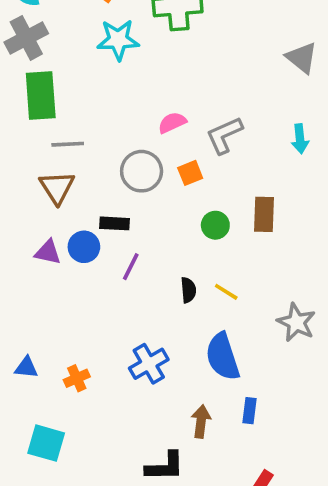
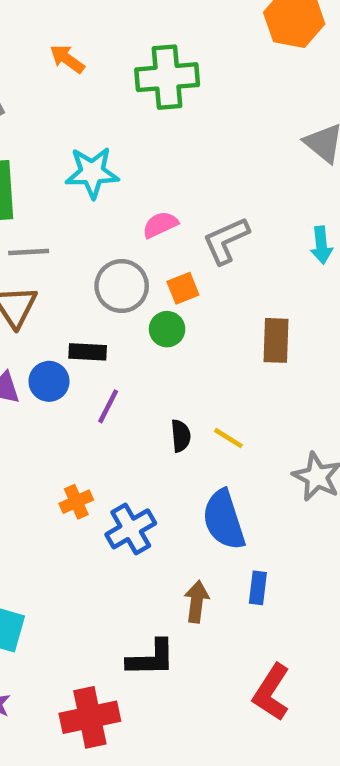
cyan star: (118, 40) -> (92, 173), moved
green circle: (215, 225) -> (167, 329), moved
orange cross: (77, 378) -> (76, 502), moved

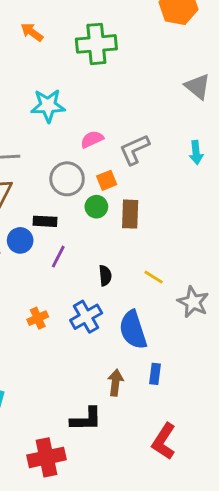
brown rectangle: (276, 340) -> (130, 214), moved
yellow line: (228, 438) -> (154, 277), moved
blue cross: (131, 529) -> (86, 317), moved

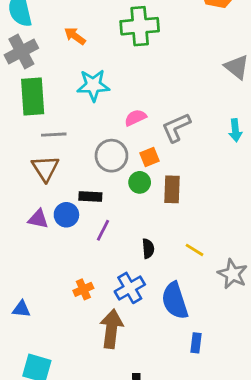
orange arrow: (32, 32) -> (75, 36), moved
brown arrow: (115, 383) -> (111, 329), moved, size x1.5

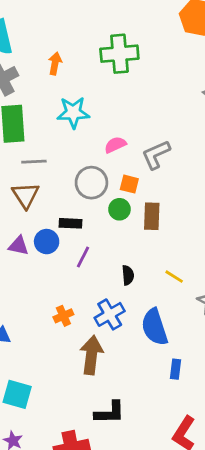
orange arrow: (75, 36) -> (55, 63), turned 65
orange square: (149, 157) -> (129, 184), turned 36

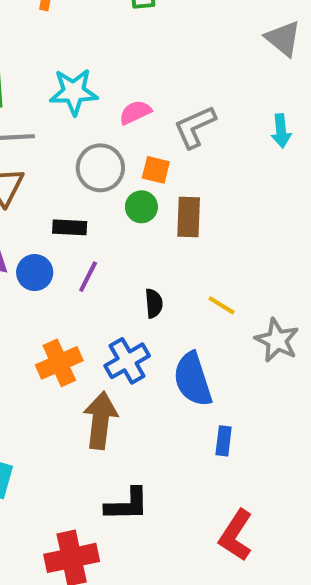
cyan star: (73, 113) -> (74, 92), moved
blue circle: (47, 242) -> (35, 273), moved
orange cross: (63, 316) -> (59, 363), size x1.5

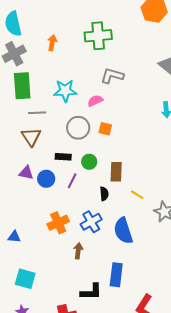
gray L-shape: (195, 127) -> (112, 76), moved, turned 40
green circle: (141, 207) -> (89, 162), moved
brown rectangle: (189, 217) -> (116, 172), moved
brown arrow: (100, 420) -> (78, 251), size x0.6
blue rectangle: (224, 441) -> (116, 275), moved, size x1.6

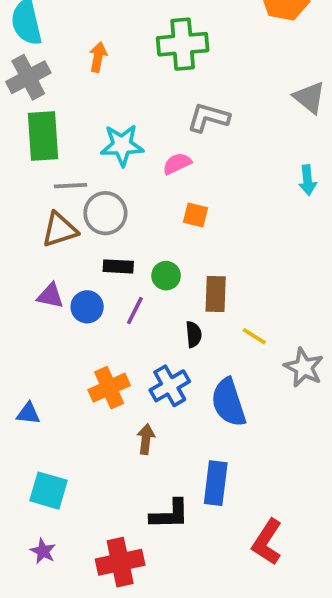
gray circle: (78, 128) -> (105, 213), moved
brown triangle: (31, 137) -> (60, 230), turned 45

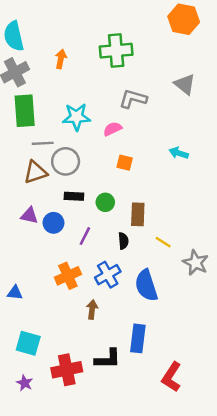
gray triangle: (309, 97) -> (185, 84), moved
cyan arrow: (307, 180) -> (179, 153), moved, turned 114
purple line: (135, 311) -> (85, 236), moved
red cross: (120, 562) -> (67, 370), moved

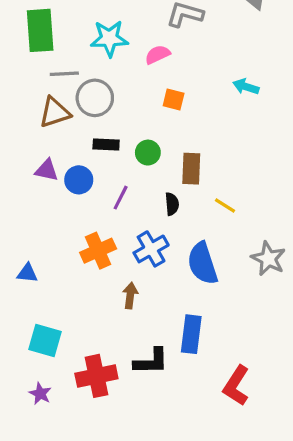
gray star: (196, 263) -> (268, 259), moved

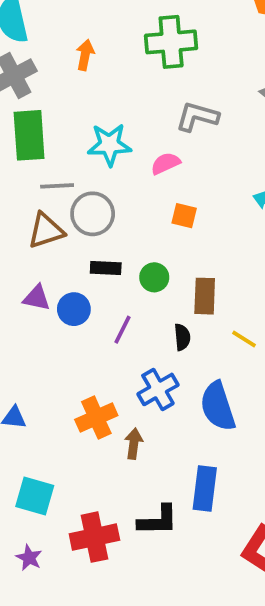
orange cross: (98, 251) -> (96, 417), moved

